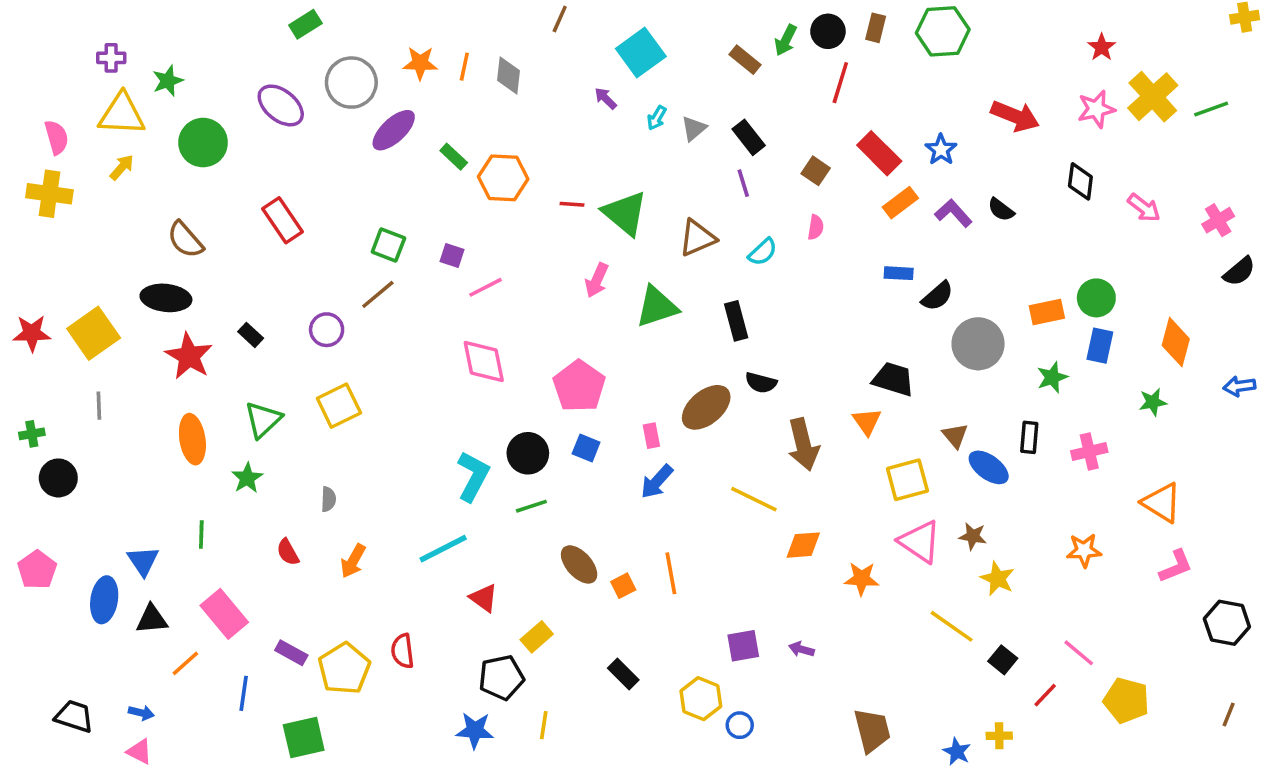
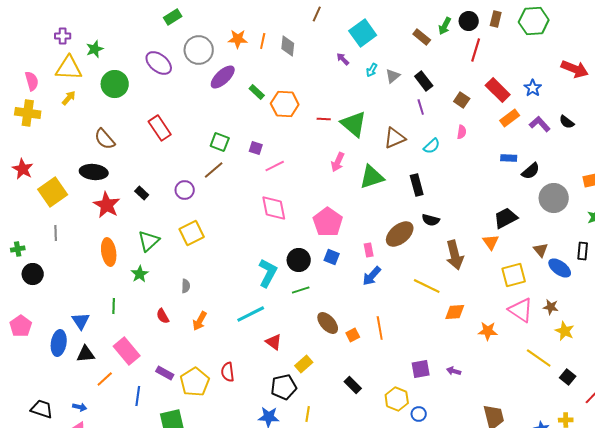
red star: (32, 333) -> (23, 169), moved, turned 30
black trapezoid: (893, 379) -> (506, 218), turned -45

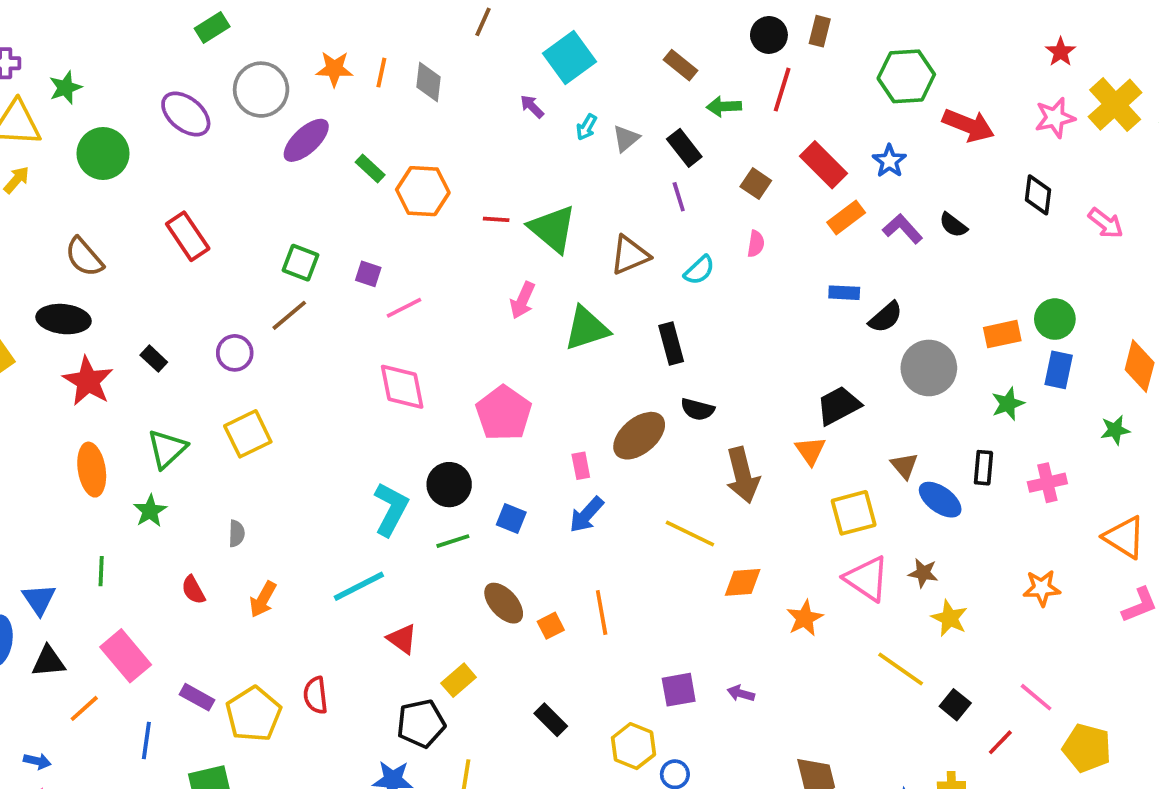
green hexagon: (534, 21) -> (906, 76), moved
green arrow: (445, 26) -> (724, 106), moved, turned 60
blue square: (332, 257) -> (511, 518), moved
orange star: (488, 331) -> (805, 618), turned -30

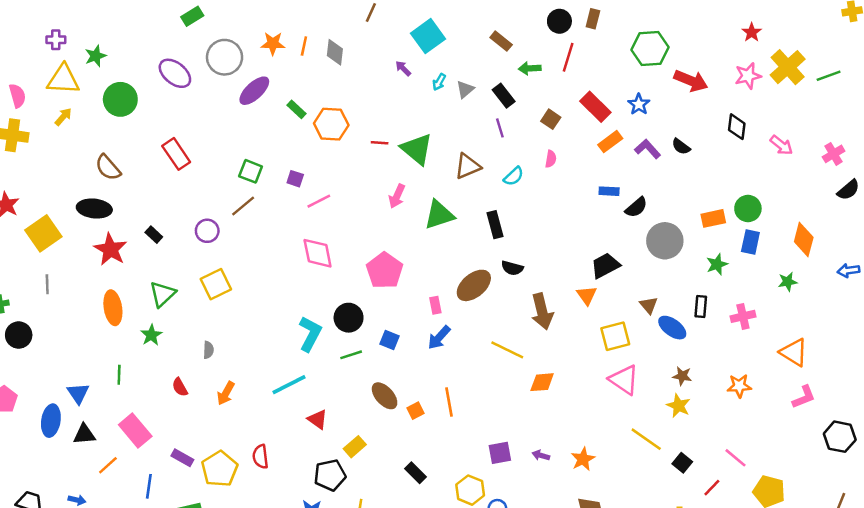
brown star: (923, 573) -> (682, 376), moved
orange star: (805, 618) -> (583, 459), moved

